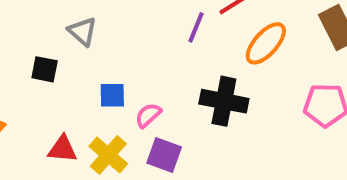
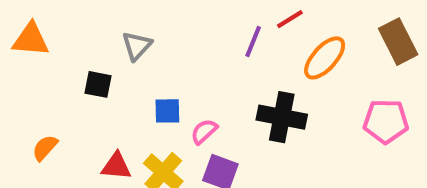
gray triangle: (82, 31) -> (137, 46), turned 32

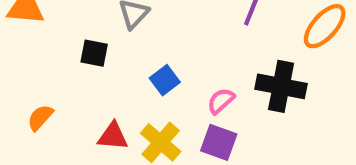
blue square: (167, 111) -> (165, 80), turned -36
pink semicircle: (204, 131) -> (221, 101), moved

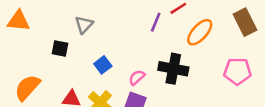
orange semicircle: (40, 118) -> (27, 88), size x1.6

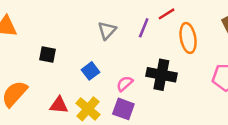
gray triangle: (84, 25) -> (107, 30), moved
orange ellipse: (200, 32) -> (188, 38), turned -52

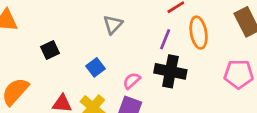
purple line: (144, 28) -> (165, 39), moved
black square: (47, 54) -> (50, 50), turned -36

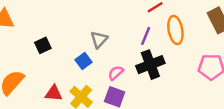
gray triangle: (113, 25) -> (99, 39), moved
black cross: (170, 71) -> (150, 65), turned -32

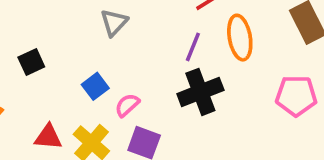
gray triangle: (99, 39) -> (114, 22), moved
pink semicircle: (116, 73) -> (127, 105), moved

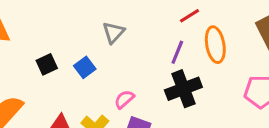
blue square: (95, 86) -> (85, 67), moved

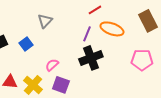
orange ellipse: (215, 45) -> (112, 29), turned -60

